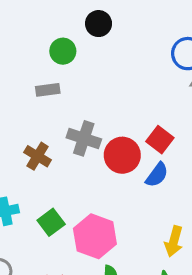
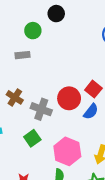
gray cross: (84, 138) -> (41, 109), moved
green square: (51, 222) -> (32, 138), moved
pink hexagon: (95, 236) -> (67, 151), moved

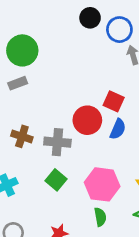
black circle: (56, 14) -> (90, 18), moved
green circle: (33, 31) -> (22, 50), size x1.5

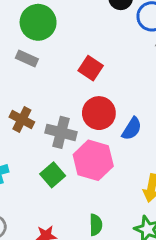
gray rectangle: (18, 83) -> (27, 58), turned 36
red square: (114, 101) -> (91, 68), moved
pink hexagon: (102, 184) -> (93, 160), moved

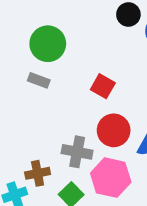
brown cross: (22, 119) -> (38, 173), moved, turned -35

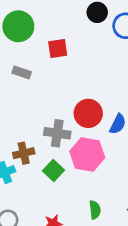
green circle: (48, 44) -> (18, 26), moved
red square: (103, 86) -> (58, 48), moved, turned -36

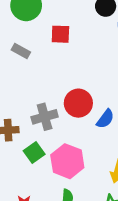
gray cross: (57, 133) -> (45, 117), turned -35
pink hexagon: (87, 154) -> (67, 161), moved

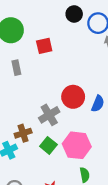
gray rectangle: (21, 51) -> (16, 68), turned 64

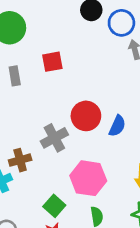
red square: (44, 46) -> (52, 62), moved
green square: (48, 145) -> (54, 206), moved

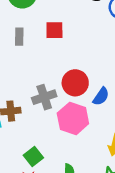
pink hexagon: (88, 178) -> (73, 118), moved

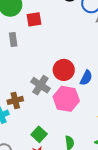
red square: (54, 30) -> (34, 19), moved
gray cross: (44, 97) -> (40, 85), turned -30

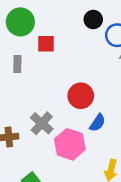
red circle: (64, 70) -> (81, 96), moved

